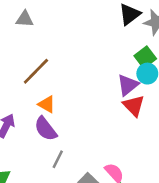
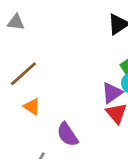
purple semicircle: (46, 129) -> (67, 135), moved

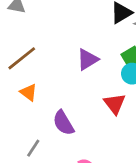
purple triangle: (112, 93) -> (88, 59), moved

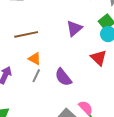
brown line: (22, 58) -> (26, 34), turned 35
gray line: (33, 148) -> (36, 76), moved

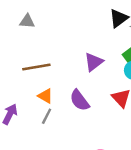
purple semicircle: (63, 77) -> (80, 100), moved

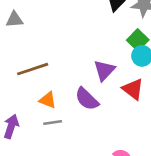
purple triangle: (94, 62) -> (104, 70), moved
gray line: (47, 116) -> (53, 122), turned 63

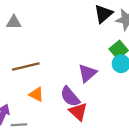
red triangle: (133, 89) -> (78, 112), moved
gray line: (53, 122) -> (19, 125), moved

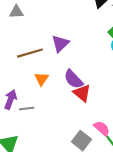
purple triangle: (87, 73) -> (60, 44), moved
orange triangle: (36, 94) -> (41, 79), turned 40

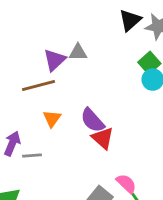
gray triangle: (16, 12) -> (78, 52), moved
purple triangle: (60, 44) -> (54, 60), moved

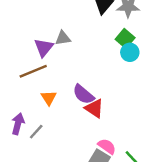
gray line: (32, 155) -> (36, 132), turned -35
pink semicircle: (126, 184) -> (107, 146), moved

